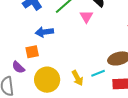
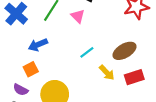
cyan line: (98, 73) -> (87, 52), moved
yellow arrow: (77, 78) -> (107, 73), moved

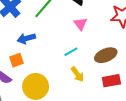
pink triangle: (78, 16) -> (80, 24), moved
yellow arrow: (107, 73) -> (77, 74), moved

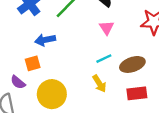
cyan line: (71, 52) -> (104, 59), moved

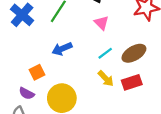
blue arrow: (45, 40) -> (62, 49), moved
red rectangle: (137, 93) -> (132, 82), moved

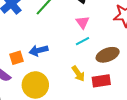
blue arrow: (62, 49) -> (39, 50), moved
cyan line: (105, 53) -> (82, 41), moved

